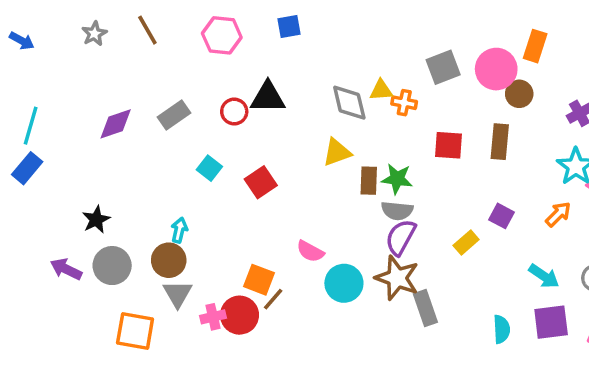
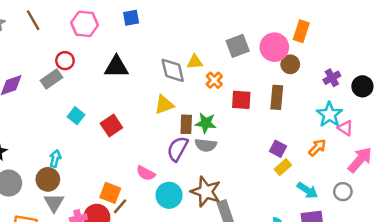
orange cross: (404, 103) -> (214, 80), moved, turned 35
red circle: (234, 112) -> (65, 61), moved
purple semicircle: (401, 237) -> (178, 149), moved
yellow rectangle: (466, 243) -> (283, 167), moved

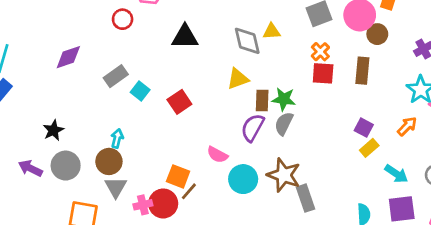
red circle: (65, 61) -> (123, 19), moved
gray rectangle: (51, 79) -> (116, 76), moved
orange cross: (214, 80) -> (320, 52), moved
gray semicircle: (206, 145) -> (284, 124), turned 110

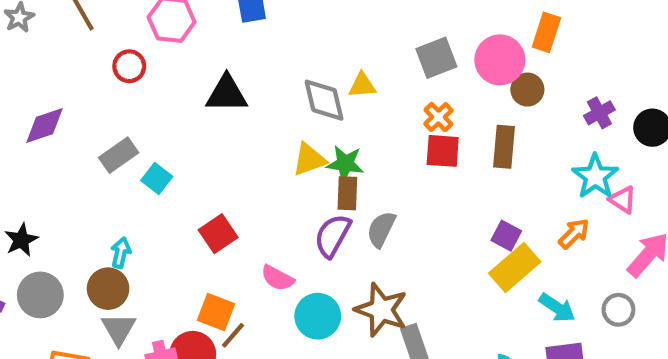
green star: (284, 99) -> (345, 164), moved
red square: (179, 102) -> (218, 234), moved
yellow rectangle: (369, 148) -> (515, 267), size x1.6

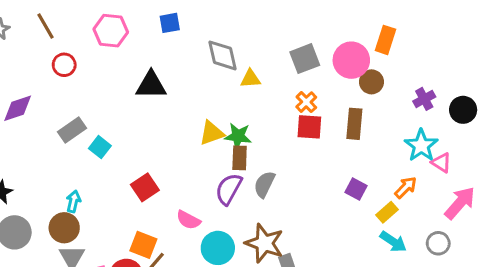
red circle: (129, 66) -> (64, 65), moved
gray diamond: (324, 100) -> (222, 55), moved
yellow rectangle: (515, 267) -> (387, 212), moved, size x0.6

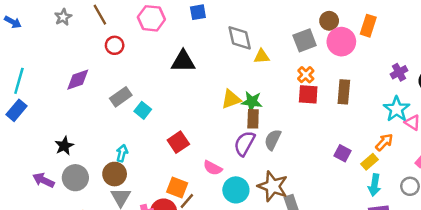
brown circle: (371, 82) -> (329, 21), moved
purple square: (356, 189) -> (343, 153), moved
cyan arrow: (393, 242) -> (374, 185), turned 65

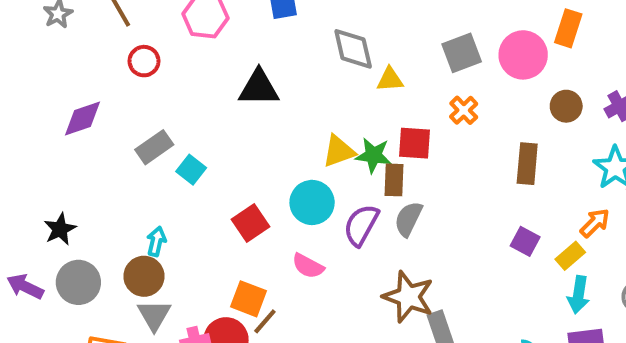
brown circle: (329, 21) -> (566, 106), moved
brown rectangle: (344, 92) -> (527, 164), moved
red square: (308, 94) -> (415, 143), moved
brown rectangle: (253, 119) -> (394, 180), moved
cyan circle: (236, 190) -> (312, 202), moved

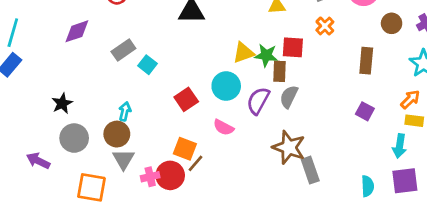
yellow rectangle: (570, 256) -> (414, 121), moved, turned 48
purple arrow: (25, 287) -> (38, 161), moved

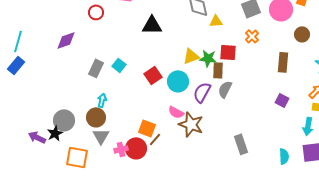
gray rectangle: (123, 50) -> (96, 68), moved, turned -30
red square: (186, 99) -> (153, 75), moved
black star: (62, 103) -> (55, 133), moved
brown star: (289, 147) -> (191, 124), moved

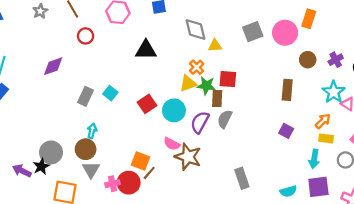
orange cross: (252, 36) -> (197, 67), moved
cyan semicircle: (284, 156) -> (288, 191), turned 77

